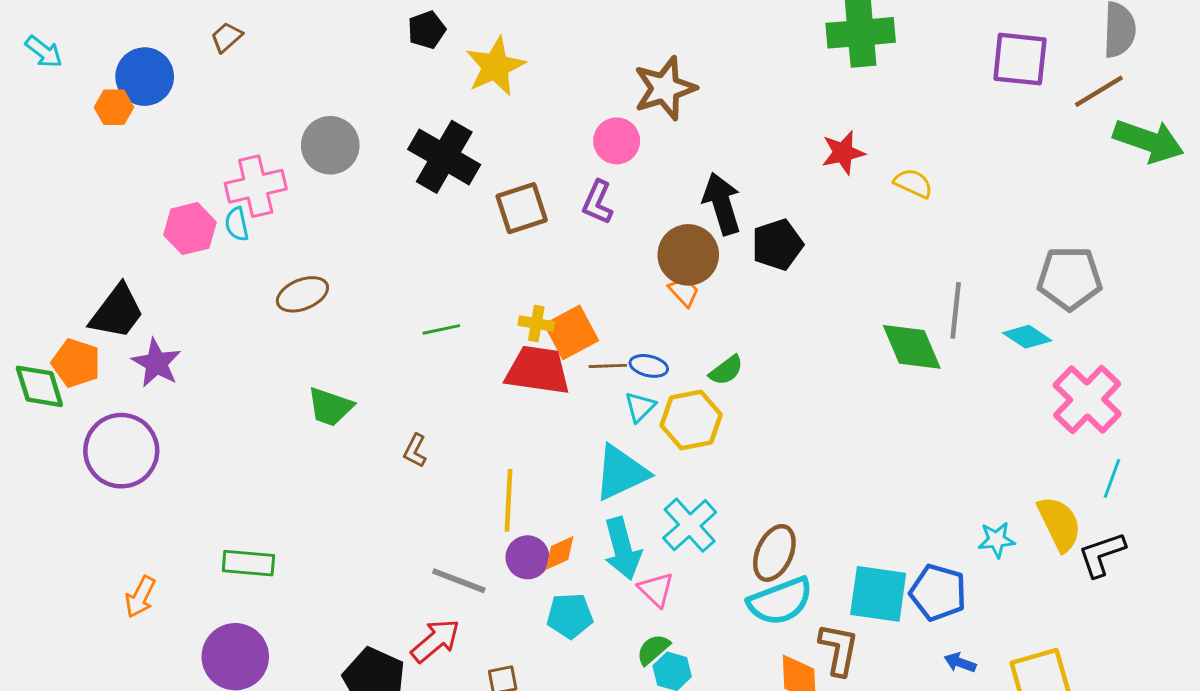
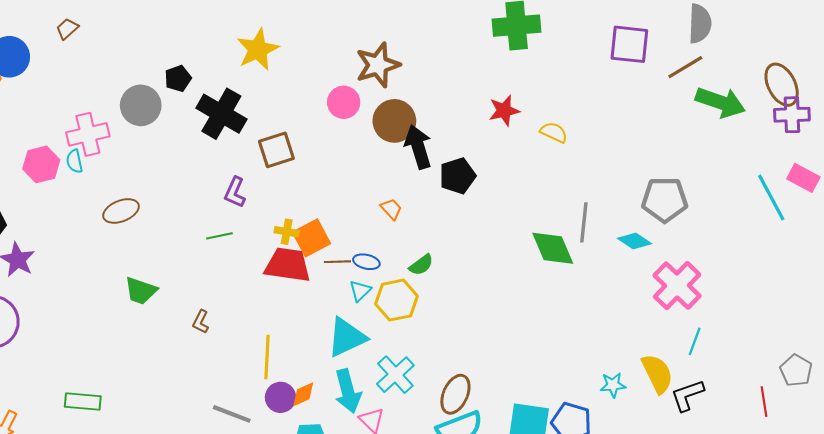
black pentagon: (427, 30) -> (178, 78), moved
purple L-shape: (598, 202) -> (235, 192), moved
brown circle: (688, 255) -> (394, 121), moved

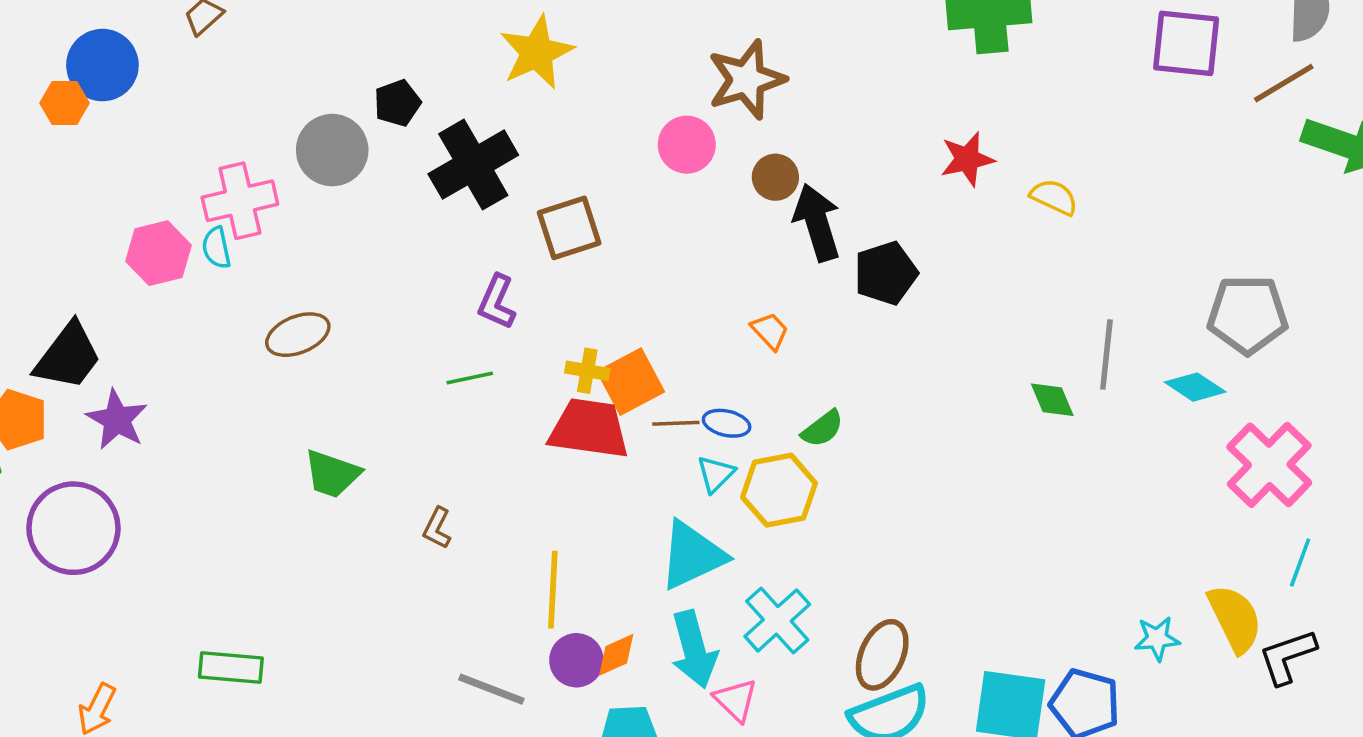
black cross: (221, 114) -> (473, 165), turned 30
brown circle: (394, 121) -> (775, 177), size x0.6
green diamond: (553, 248) -> (1052, 400), size x0.6

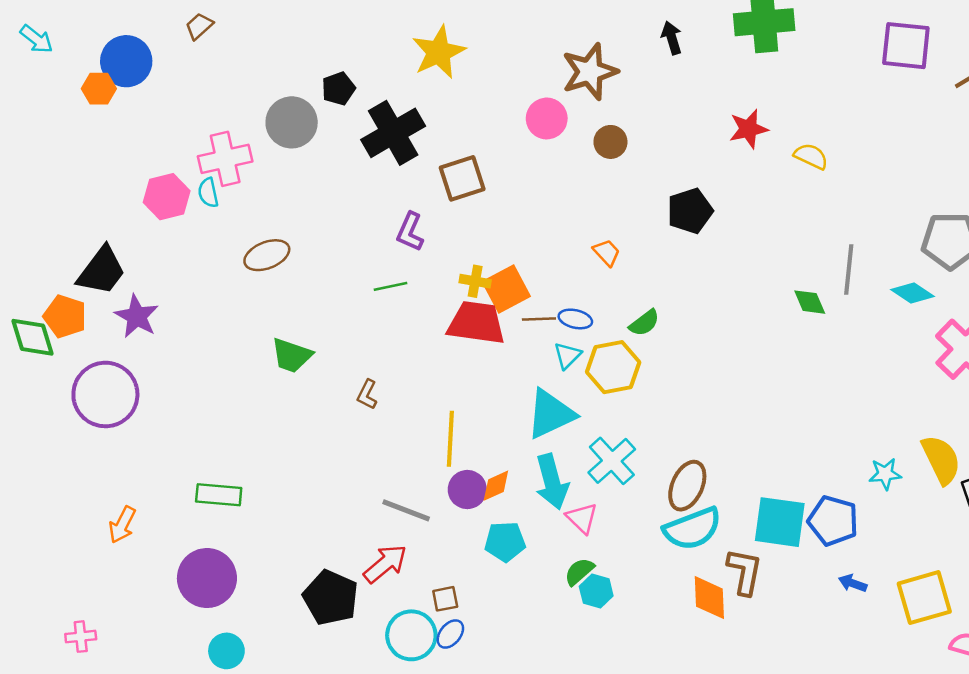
black arrow: (817, 222) -> (672, 38), moved, size x0.6

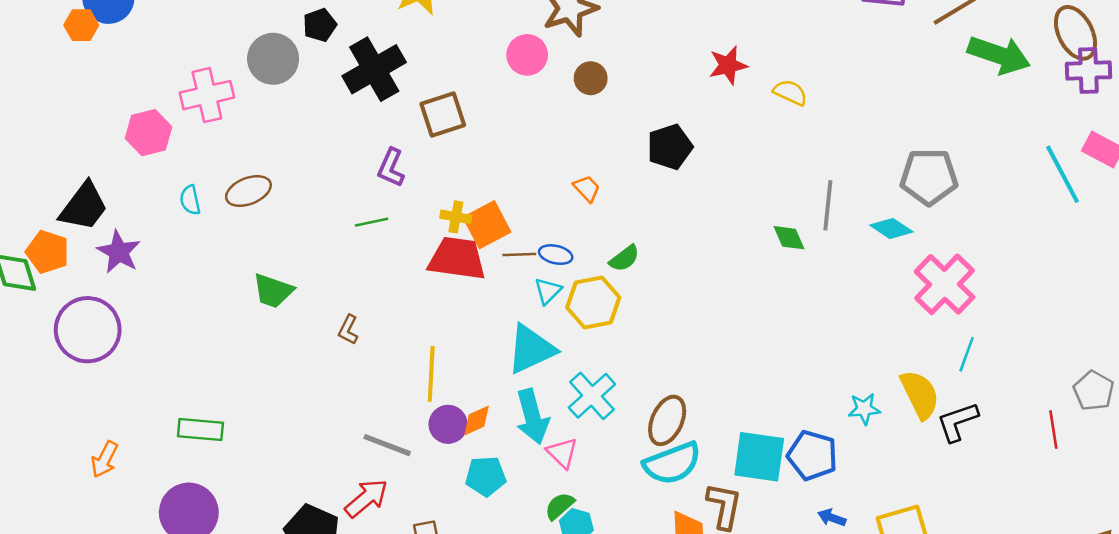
cyan semicircle: (208, 193) -> (190, 200), moved

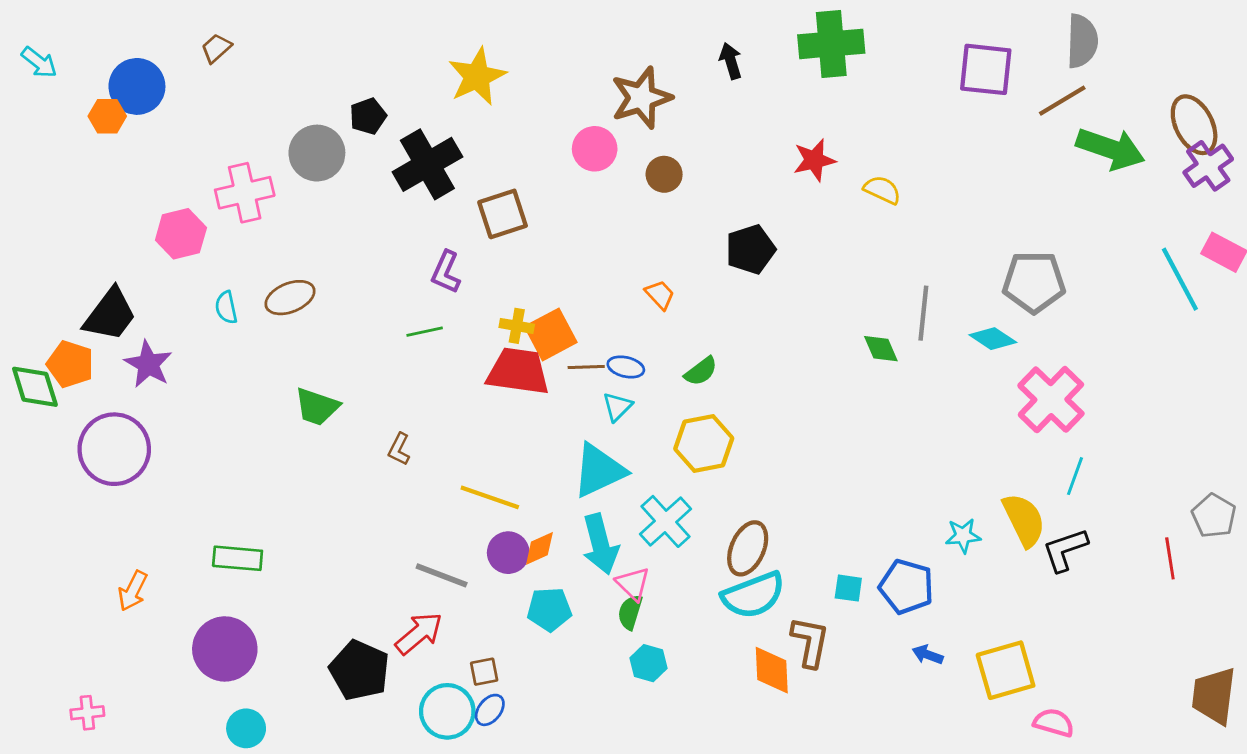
purple cross: (1088, 70) -> (1208, 166), turned -33
yellow hexagon: (593, 302) -> (704, 444), moved
yellow line: (431, 374) -> (490, 497), turned -74
cyan square: (759, 457) -> (848, 588), size x0.5
green semicircle: (560, 506) -> (630, 612), moved, turned -32

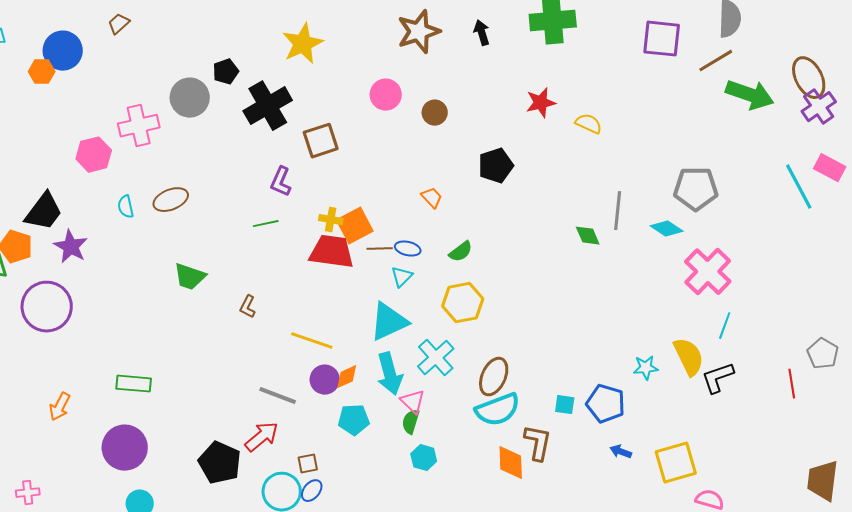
brown star: (641, 98) -> (419, 32), moved

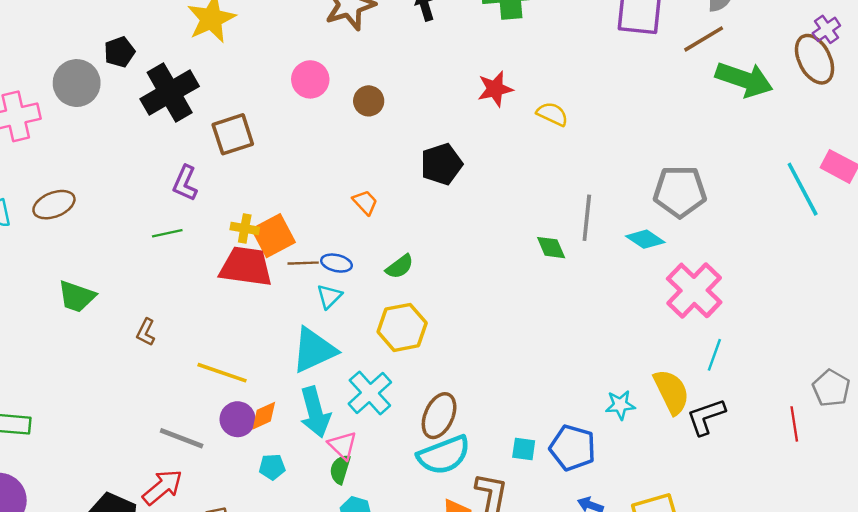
purple cross: (819, 107) -> (826, 29), moved, size x0.7
cyan pentagon: (354, 420) -> (272, 467), size x0.7

